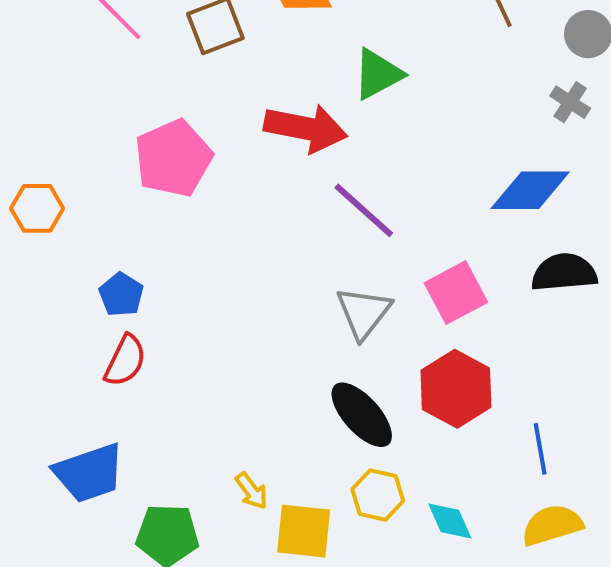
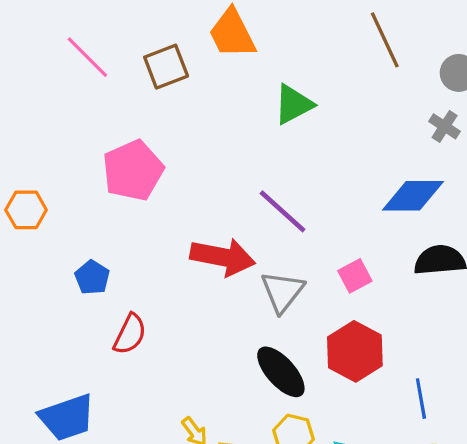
red arrow: (306, 128) -> (223, 257), moved
pink square: (456, 293) -> (355, 276), size x0.7
red semicircle: (125, 361) -> (130, 334), moved

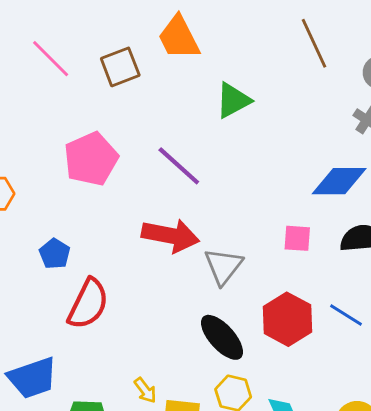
purple line: (282, 211) -> (179, 166), moved
pink square: (355, 276) -> (297, 238), moved, turned 32
red semicircle: (130, 334) -> (88, 304), size x1.4
blue line: (421, 399) -> (346, 315), moved, turned -48

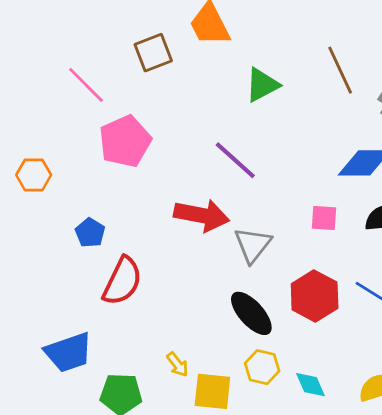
brown line: (314, 43) -> (340, 70), moved
pink line: (51, 59) -> (86, 85), moved
purple line: (179, 166) -> (235, 160), moved

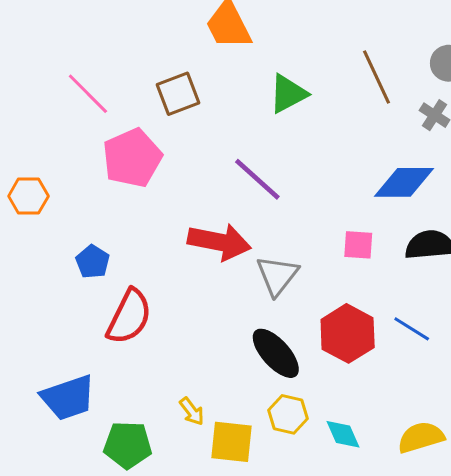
brown square: (153, 53) -> (178, 94), moved

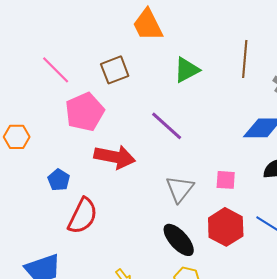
brown line: (377, 77) -> (245, 59), turned 30
red arrow: (219, 242) -> (115, 157), moved
pink square: (358, 245) -> (226, 180), moved

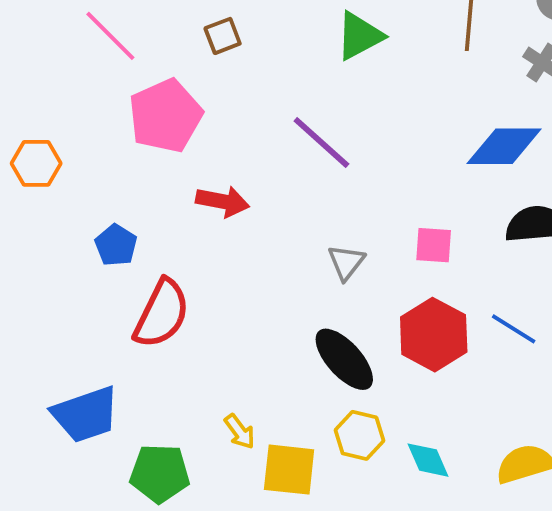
brown square: (115, 70) -> (223, 36), size x0.7
red arrow: (115, 157) -> (223, 201), size x0.7
gray triangle: (180, 189) -> (346, 262), size x0.7

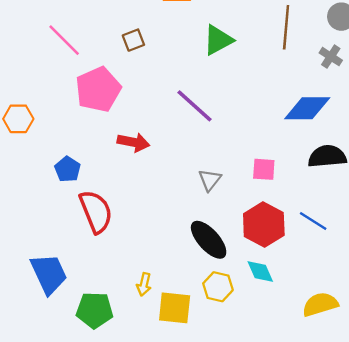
red semicircle: (162, 314) -> (96, 212), turned -48
blue trapezoid: (86, 414) -> (49, 274), turned -96
yellow arrow: (240, 432) -> (144, 284), turned 50
cyan diamond: (428, 460) -> (260, 271), moved

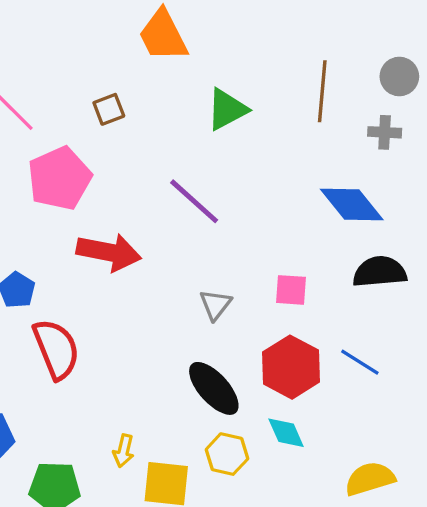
gray cross: (331, 57) -> (385, 132), turned -30
blue diamond: (307, 108) -> (352, 205), turned 51
red arrow: (133, 142) -> (109, 252), size x1.4

